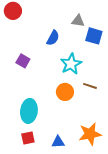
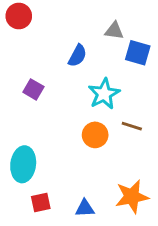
cyan ellipse: (29, 111) -> (23, 164), moved

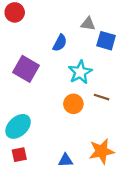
purple square: (33, 89) -> (26, 69), size x1.6
cyan ellipse: (23, 164) -> (18, 126), turned 40
red square: (41, 202) -> (19, 155), moved

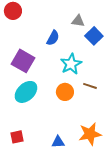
blue square: (106, 41) -> (94, 36), turned 30
cyan ellipse: (18, 126) -> (26, 92), moved

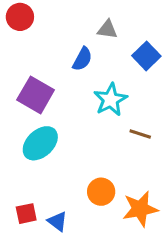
gray triangle: (78, 21) -> (107, 29), moved
orange circle: (65, 92) -> (101, 192), moved
blue triangle: (58, 142) -> (57, 221), moved, turned 40

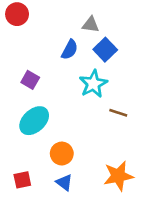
blue square: (146, 56) -> (105, 50), moved
purple square: (36, 95) -> (30, 80), size x0.6
orange circle: (101, 192) -> (62, 154), moved
blue triangle: (57, 221) -> (64, 182), moved

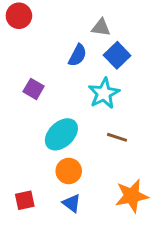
brown line: (118, 113) -> (117, 137), moved
cyan ellipse: (34, 121) -> (61, 134), moved

